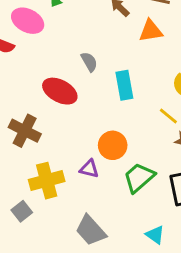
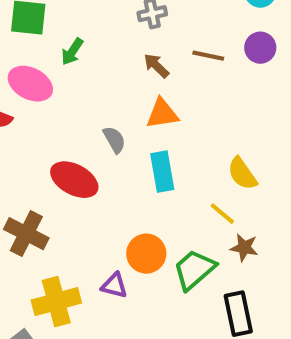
orange triangle: (151, 31) -> (162, 114), moved
green trapezoid: (139, 178) -> (194, 270), moved

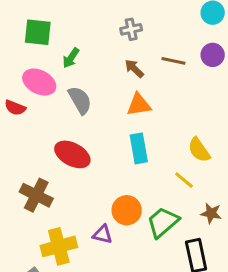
gray semicircle: (114, 140) -> (80, 100), moved, size x1.4
brown star: (244, 248) -> (211, 213), moved

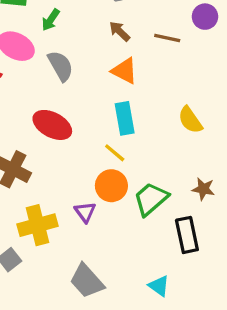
brown line: (173, 61) -> (167, 38), moved
orange triangle: (139, 105) -> (125, 71), turned 36
yellow line: (184, 180) -> (115, 153), moved
purple triangle: (103, 234) -> (85, 212), turned 40

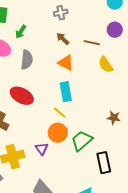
gray semicircle: (60, 66) -> (27, 60), turned 36
yellow semicircle: (190, 120) -> (106, 65), moved
brown star: (203, 189) -> (114, 118), moved

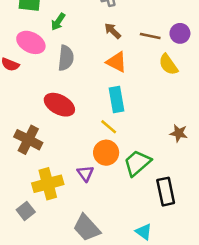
purple circle: (115, 30) -> (180, 33), moved

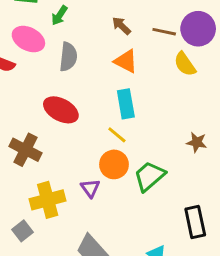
purple circle: (180, 33) -> (198, 29), size x1.5
black rectangle: (166, 192) -> (195, 222), moved

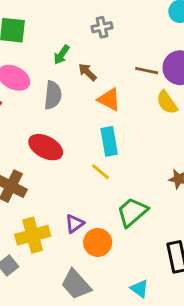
green arrow: (59, 15) -> (62, 55), moved
brown arrow: (121, 26) -> (88, 72), moved
orange circle: (114, 164) -> (98, 242), moved
purple triangle: (90, 188) -> (75, 224), turned 30

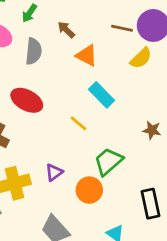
green arrow: (62, 55) -> (29, 13), moved
yellow semicircle: (167, 102) -> (141, 58), turned -100
cyan rectangle: (109, 141) -> (102, 95), moved, turned -35
orange circle: (98, 242) -> (89, 190), moved

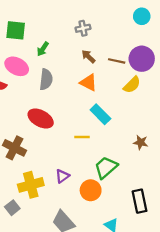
brown arrow: (66, 30) -> (88, 57), moved
yellow line: (78, 123) -> (82, 137), turned -40

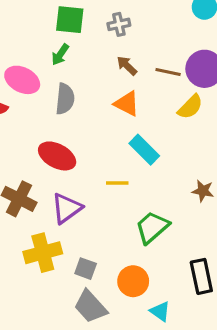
green square: (16, 30) -> (70, 20), moved
purple triangle: (62, 176) -> (67, 208), moved, size x1.5
orange circle: (91, 190) -> (133, 281), moved
gray square: (12, 208) -> (86, 269), moved, turned -32

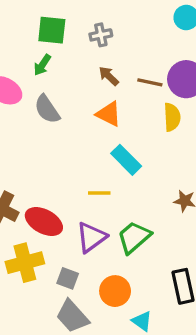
gray semicircle: (65, 99) -> (47, 109), turned 140
yellow semicircle: (190, 107) -> (172, 117), turned -48
red ellipse: (57, 156) -> (44, 221), moved
purple triangle: (67, 208) -> (91, 237), moved

